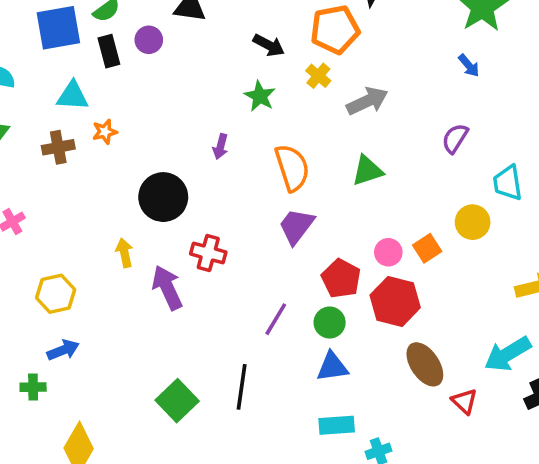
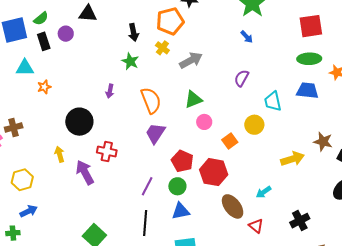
black arrow: (269, 45) -> (133, 32), turned 54
brown cross: (58, 147) -> (14, 128), moved
pink circle: (388, 252) -> (204, 122), moved
cyan arrow: (508, 354) -> (264, 192), moved, size x0.6
black line: (242, 387) -> (145, 223), moved

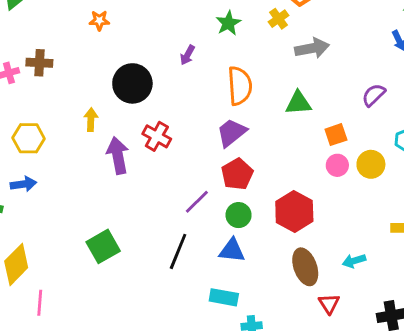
pink circle: (204, 122) -> (337, 165), moved
orange square: (230, 141) -> (336, 135), moved
red pentagon: (182, 161) -> (237, 174), moved

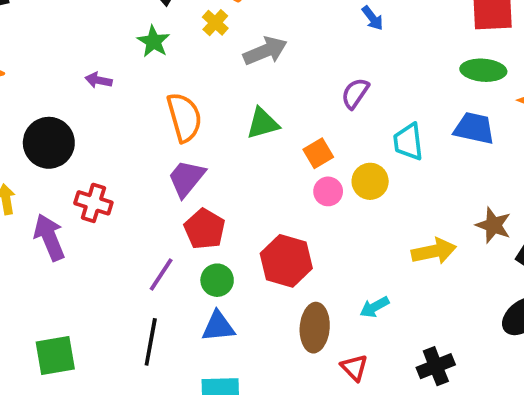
purple arrow: (187, 55) -> (99, 80), moved, turned 84
green square: (103, 246) -> (55, 355), turned 32
brown ellipse: (305, 267) -> (315, 328), turned 36

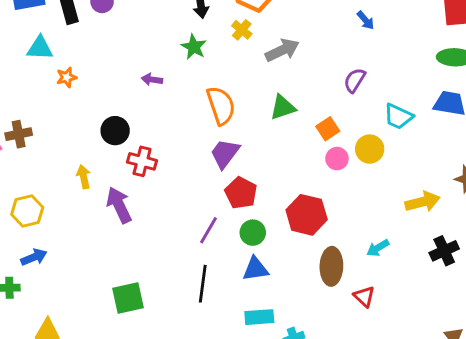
cyan trapezoid: (408, 142) -> (398, 116), turned -56
black circle: (49, 143) -> (115, 131), size x0.7
red cross: (93, 203) -> (142, 161), moved
black cross: (436, 366) -> (444, 251), moved

